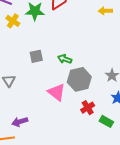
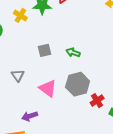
gray hexagon: (79, 79) -> (78, 84), moved
pink triangle: (57, 92) -> (48, 88), moved

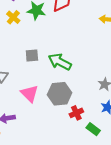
green arrow: (73, 52) -> (60, 62), size x1.6

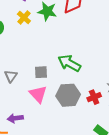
gray square: (32, 55) -> (41, 72), moved
red cross: (76, 113) -> (94, 97), moved

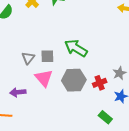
gray triangle: (11, 76) -> (28, 58), moved
purple arrow: (15, 118) -> (18, 92), moved

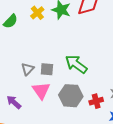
purple arrow: (18, 92) -> (14, 102), turned 42

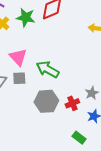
pink triangle: (41, 91) -> (18, 57), moved

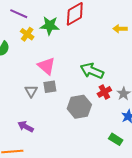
green arrow: (48, 69) -> (92, 71), moved
red cross: (72, 103) -> (104, 92), moved

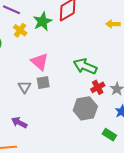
green star: (50, 26) -> (43, 21), turned -30
gray hexagon: (79, 107) -> (85, 108), moved

